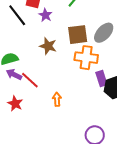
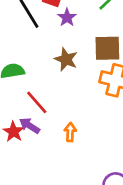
purple arrow: (14, 74) -> (30, 126), moved

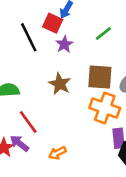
orange arrow: (70, 132) -> (57, 153), turned -126

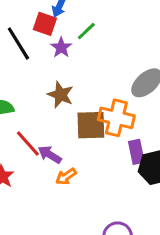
green line: (103, 33) -> (86, 31), moved
brown square: (100, 77) -> (91, 125), moved
purple arrow: (19, 143) -> (50, 155), moved

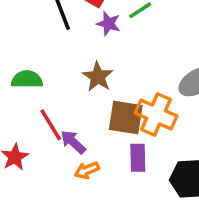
purple star: (61, 47) -> (108, 24), turned -30
purple rectangle: (136, 152) -> (138, 158), moved

